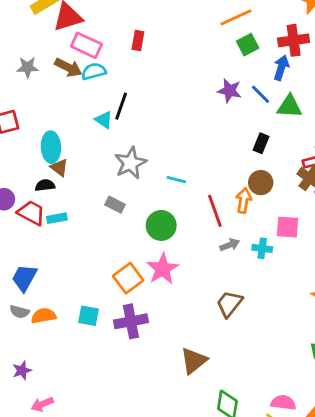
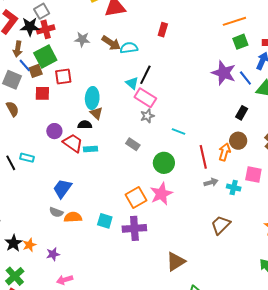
pink rectangle: (86, 45) -> (145, 98), moved
purple star: (230, 91) -> (224, 73), size x1.4
gray star: (130, 163) -> (147, 116), size x0.6
brown trapezoid: (229, 304) -> (221, 225), moved

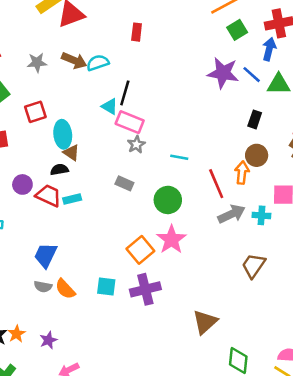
red square: (63, 76) -> (35, 112), moved
gray arrow: (211, 182) -> (232, 214), size x1.5
orange semicircle: (73, 217) -> (65, 289), turned -120

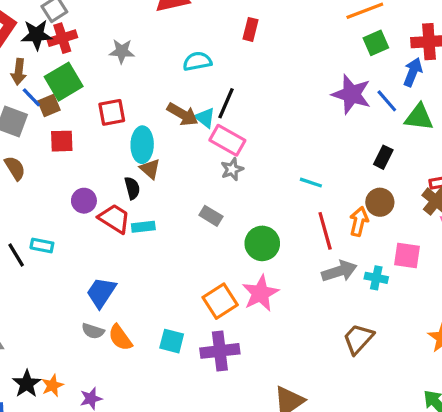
brown arrow: (74, 60) -> (183, 114), moved
cyan line: (179, 157) -> (311, 183), moved
black semicircle: (59, 170) -> (132, 188), turned 78

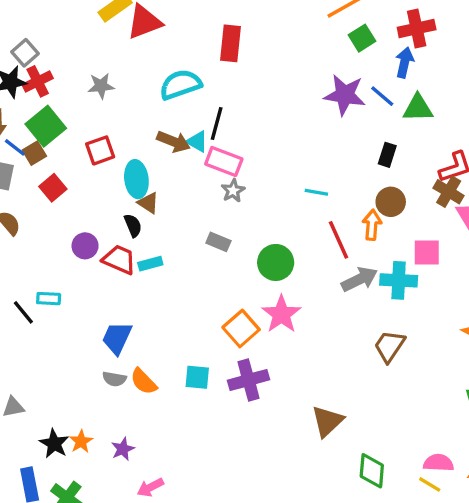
red rectangle: (251, 29) -> (231, 43), size x1.5
cyan semicircle: (197, 61) -> (180, 85), size x1.4
red square: (62, 141) -> (53, 188), turned -30
cyan cross: (376, 278) -> (399, 280), size x1.5

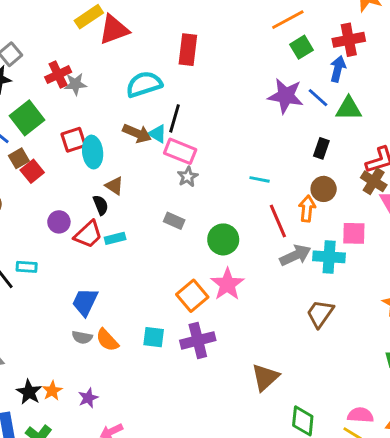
red cross: (38, 81) -> (58, 75), moved
brown square: (34, 153) -> (19, 158), moved
cyan ellipse: (136, 179) -> (93, 152), moved
red trapezoid: (119, 260) -> (88, 234), turned 112

